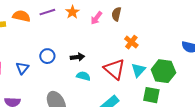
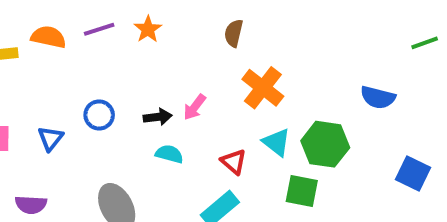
pink arrow: (96, 18) -> (195, 107), moved
orange cross: (131, 42) -> (263, 88), size x1.5
red triangle: (114, 69) -> (234, 162), moved, size x0.6
cyan triangle: (138, 70) -> (276, 142), turned -35

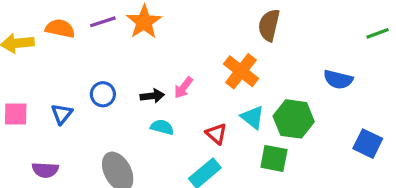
orange star: (148, 29) -> (144, 22), size x1.5
brown semicircle: (234, 33) -> (269, 25), moved, size x1.4

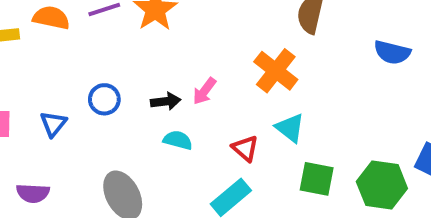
blue semicircle: (338, 79) -> (392, 52), moved
green hexagon: (294, 119) -> (382, 185), moved

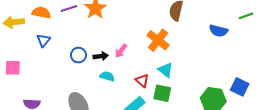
blue circle: (104, 99) -> (78, 55), moved
blue triangle: (53, 124) -> (43, 40), moved
green square: (317, 179) -> (162, 93), moved

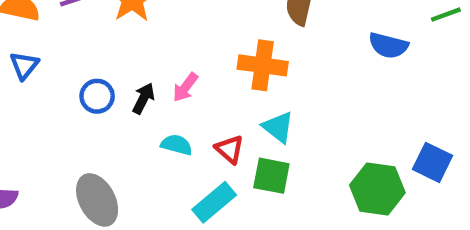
orange cross: (158, 40) -> (263, 65), turned -30
black arrow: (101, 56) -> (143, 98), turned -56
cyan semicircle: (107, 76) -> (177, 145), moved

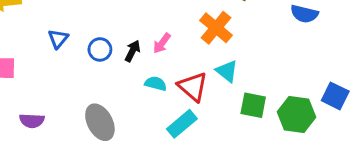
blue triangle: (24, 65) -> (58, 39), moved
orange cross: (263, 65) -> (216, 28), turned 32
red triangle: (230, 149) -> (193, 87), size x1.5
green square: (271, 176) -> (253, 105), moved

